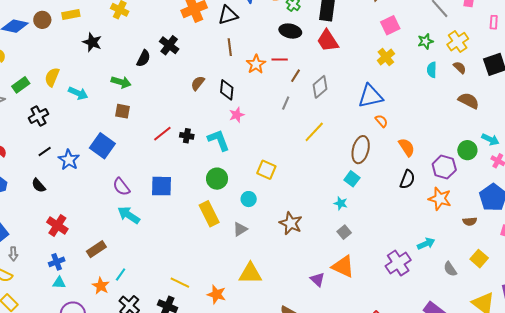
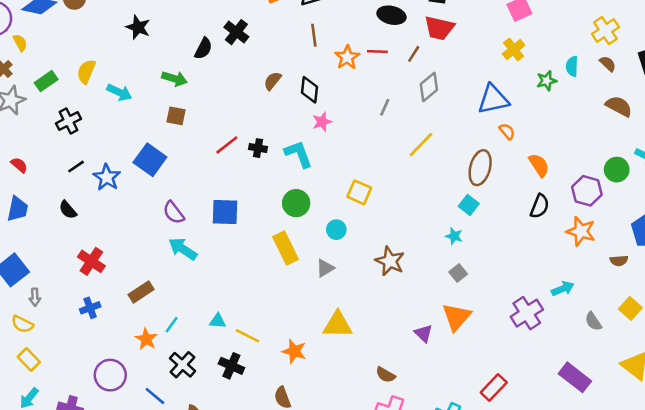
red trapezoid: (328, 41) -> (439, 28), turned -45
green star: (425, 41) -> (547, 81), moved
brown line: (296, 76) -> (414, 54), moved
orange triangle: (343, 266) -> (456, 317), turned 45
cyan triangle: (59, 283) -> (218, 321), moved

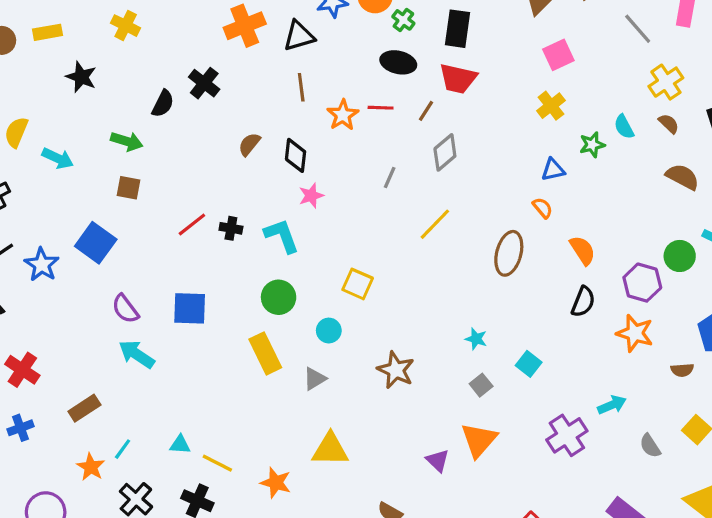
cyan semicircle: (572, 66) -> (624, 127), turned -30
blue triangle: (493, 99) -> (553, 170), moved, size x0.6
cyan square: (469, 205) -> (529, 364), moved

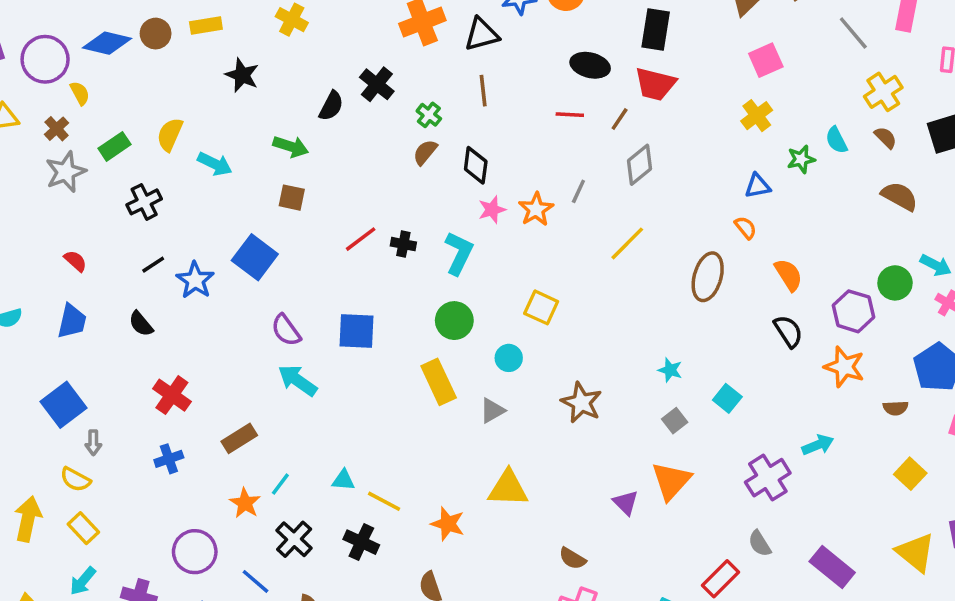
green cross: (403, 20) -> (429, 115), moved
orange star: (343, 115) -> (536, 209), moved
cyan L-shape: (282, 236) -> (459, 253), turned 45
black semicircle: (583, 302) -> (788, 331), turned -56
gray semicircle: (650, 446) -> (760, 544), moved

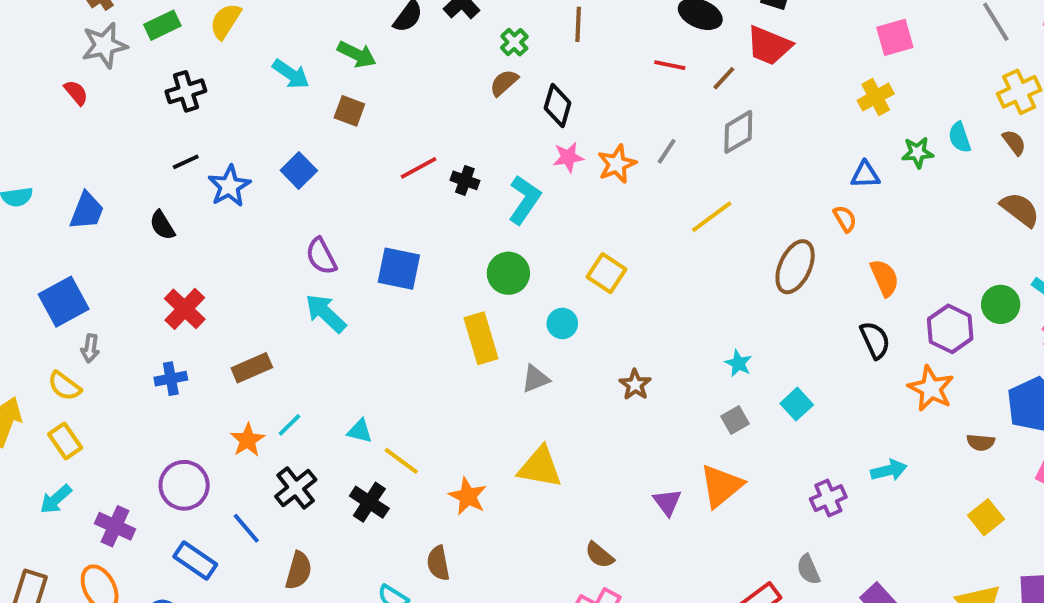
cyan arrow: (215, 164) -> (291, 74), moved
blue square: (255, 257) -> (299, 171), size x0.7
red semicircle: (75, 261) -> (76, 93), moved
brown star: (581, 403) -> (635, 385), size x0.7
purple cross: (768, 478) -> (828, 498), size x0.7

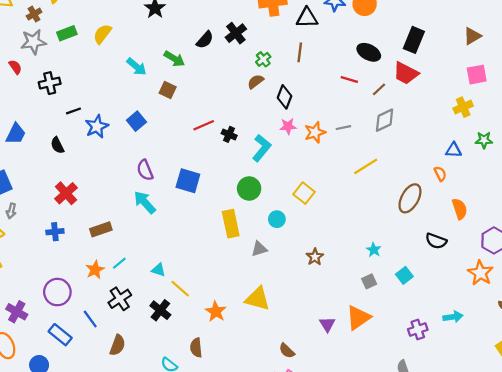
black cross: (186, 91) -> (50, 83), moved
gray line: (667, 151) -> (343, 128), turned 40
black semicircle: (875, 340) -> (436, 241), moved, turned 130

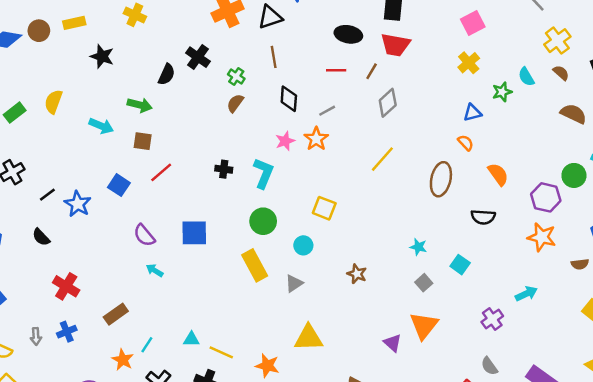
black diamond: (285, 97) -> (289, 99), moved
red line: (204, 125) -> (161, 172), moved
gray line: (343, 128) -> (327, 111), moved
cyan arrow: (145, 202) -> (155, 270), size x0.6
gray arrow: (11, 211) -> (36, 336), moved

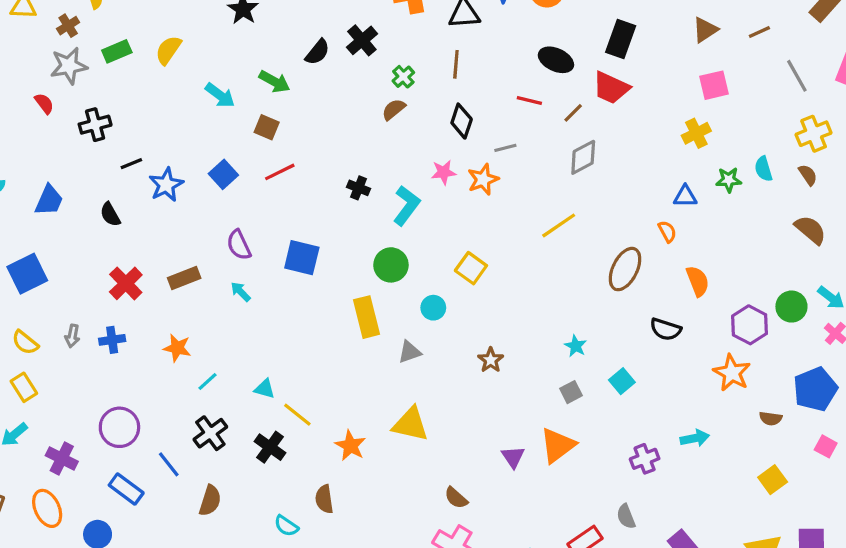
brown rectangle: (116, 314) -> (184, 278), moved
orange star: (123, 360) -> (177, 348), moved, turned -30

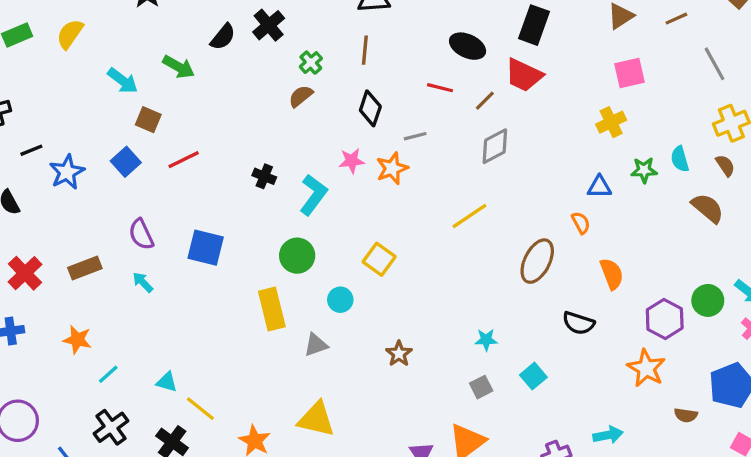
brown square: (267, 127) -> (148, 120), moved
brown semicircle: (810, 230) -> (708, 208), moved
cyan star: (576, 346) -> (486, 340), turned -30

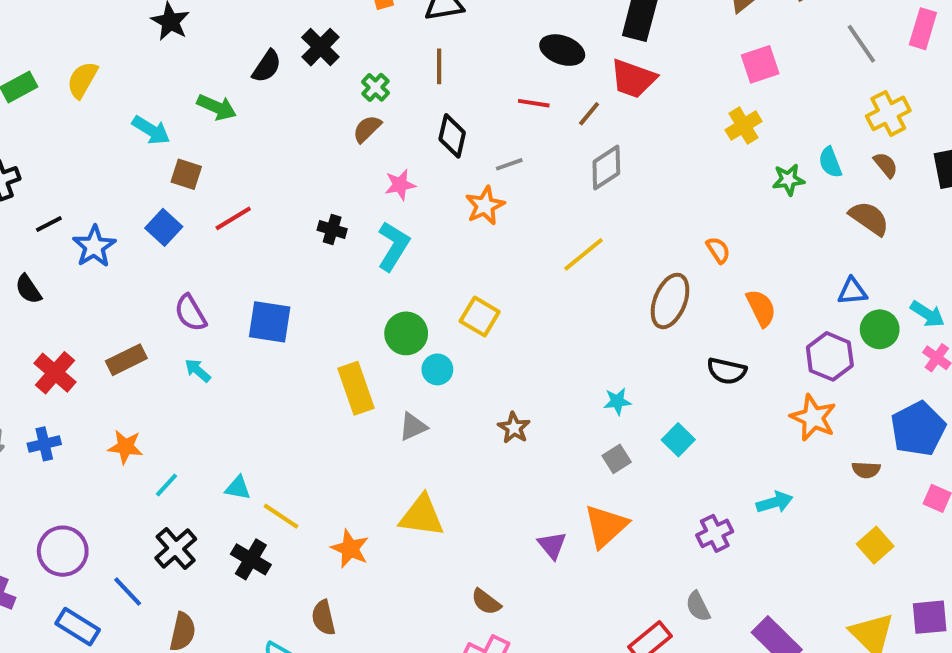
pink star: (352, 161) -> (400, 185), moved
blue triangle: (599, 187) -> (852, 291), moved
green circle: (297, 256) -> (406, 333), moved

